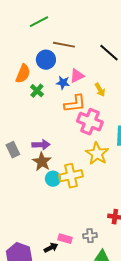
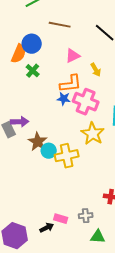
blue circle: (46, 60) -> (32, 44), moved
blue star: (63, 83) -> (64, 99), moved
purple arrow: (41, 145) -> (20, 122), moved
cyan circle: (53, 179) -> (49, 151), moved

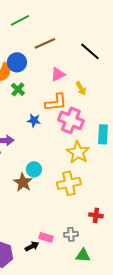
brown line: (60, 25) -> (45, 43), turned -35
blue star: (64, 99) -> (34, 120), moved
brown star: (38, 142) -> (23, 182), moved
yellow cross: (67, 156) -> (69, 183), moved

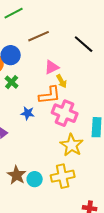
yellow arrow: (81, 88) -> (62, 81), moved
cyan circle: (34, 169) -> (35, 179), moved

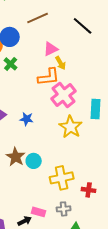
blue star: (28, 113) -> (27, 119), moved
pink cross: (65, 113) -> (64, 95), turned 30
yellow cross: (63, 176) -> (62, 178), moved

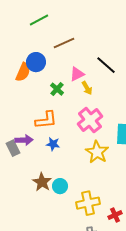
black line: (83, 26) -> (106, 65), moved
green cross: (11, 64) -> (57, 89), moved
orange L-shape: (49, 77) -> (46, 120), moved
red cross: (89, 190) -> (115, 215), turned -32

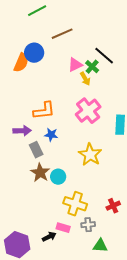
green cross: (57, 89) -> (92, 67), moved
gray rectangle: (13, 148) -> (36, 150), moved
yellow star: (97, 152) -> (90, 155), moved
yellow cross: (88, 203) -> (75, 204), moved, turned 30

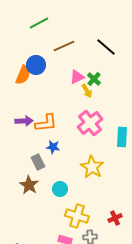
black line: (104, 56) -> (106, 47), moved
purple arrow: (22, 131) -> (24, 121), moved
brown star: (40, 173) -> (29, 185), moved

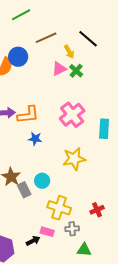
yellow arrow: (87, 91) -> (69, 52), moved
gray rectangle: (38, 162) -> (24, 190), moved
yellow star: (92, 167) -> (74, 159), turned 30

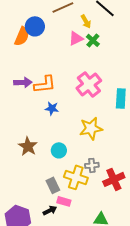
gray rectangle: (24, 190) -> (53, 185), moved
red cross: (97, 210) -> (114, 179), size x1.5
gray cross: (72, 229) -> (92, 165), moved

